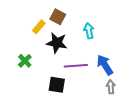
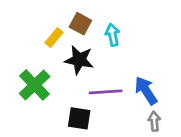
cyan arrow: (89, 31) -> (113, 35), moved
green cross: (25, 61) -> (35, 85), size x1.6

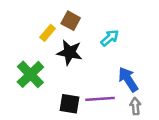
cyan arrow: (113, 35) -> (110, 38), moved, turned 60
purple line: (106, 92) -> (100, 99), moved

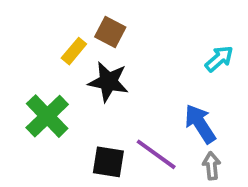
cyan arrow: (110, 38) -> (219, 59), moved
purple line: (100, 99) -> (156, 154), turned 40

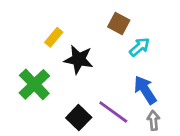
brown square: (110, 32) -> (119, 23), moved
cyan arrow: (219, 59) -> (140, 47), moved
black square: (108, 162) -> (79, 118), turned 35

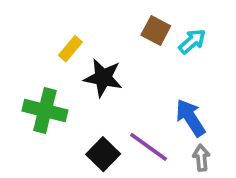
cyan arrow: (140, 47) -> (192, 41), moved
green cross: (34, 84) -> (45, 110), turned -32

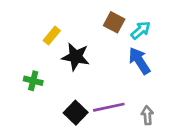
green cross: (45, 110) -> (33, 81), size x0.6
blue arrow: (190, 118) -> (139, 61), moved
purple line: (149, 147) -> (109, 107), turned -48

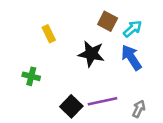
yellow rectangle: (52, 36) -> (49, 34), turned -66
black star: (76, 57) -> (91, 54), moved
gray arrow: (147, 115) -> (139, 109), turned 30

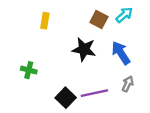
cyan arrow: (133, 29) -> (124, 15), moved
yellow rectangle: (49, 34) -> (45, 21), moved, turned 35
gray arrow: (139, 109) -> (128, 84), moved

